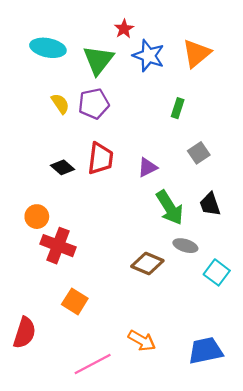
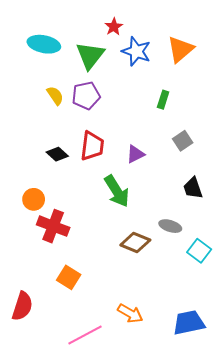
green arrow: (170, 208) -> (117, 191), moved

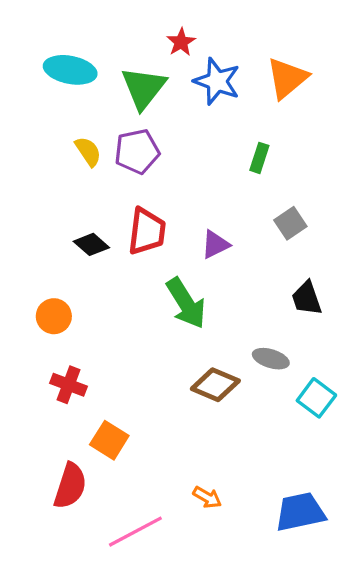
red cross: (53, 226) -> (69, 385), moved, size x0.7
red semicircle: (22, 306) -> (70, 486), moved
orange arrow: (130, 313) -> (207, 497), size x0.7

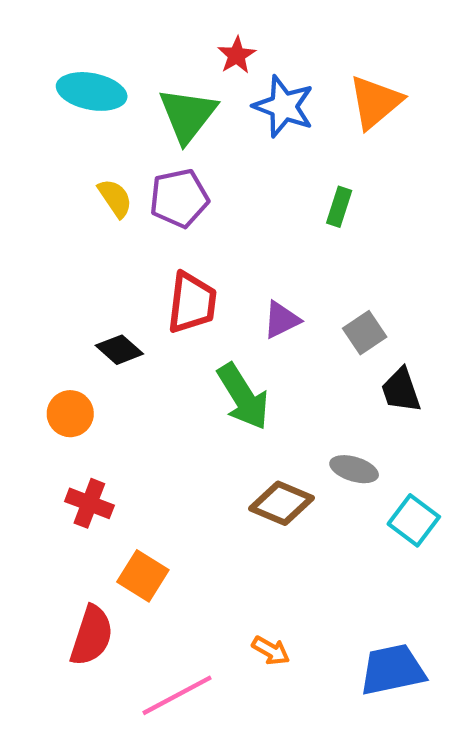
gray square: (290, 223) -> (365, 333), moved
black diamond: (91, 244) -> (119, 350), moved

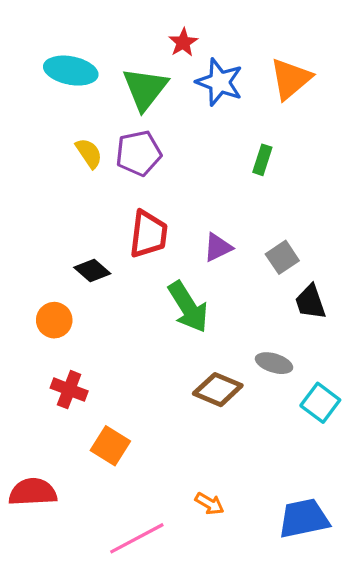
red semicircle: (92, 636) -> (33, 492), moved, turned -111

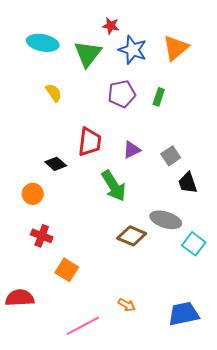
red star: (183, 42) -> (111, 26), turned -30
purple pentagon: (138, 153) -> (122, 94), moved
gray ellipse: (274, 363) -> (166, 220), size x1.4

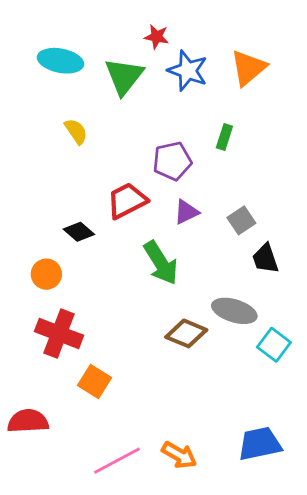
purple pentagon: (122, 94) -> (172, 161), moved
red trapezoid: (90, 142) -> (127, 201), turned -124
red cross: (42, 236) -> (59, 333), size x1.5
orange arrow: (127, 305) -> (179, 455), moved, size x1.4

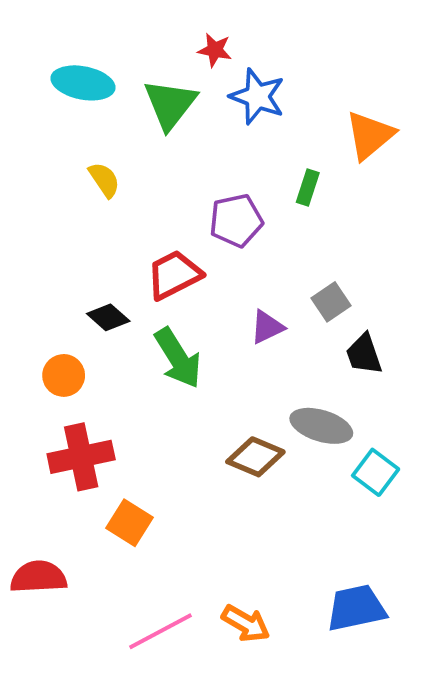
orange triangle: (248, 68) -> (370, 135), moved
purple triangle: (186, 212) -> (267, 327), moved
green arrow: (161, 263) -> (178, 358), moved
red cross: (59, 333) -> (81, 457), turned -33

